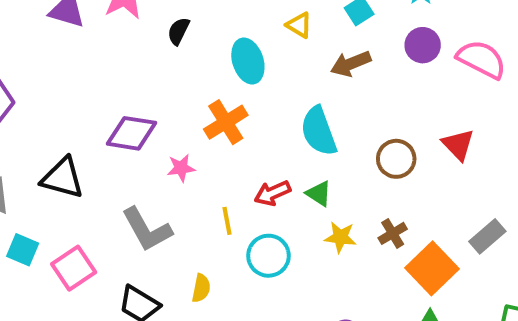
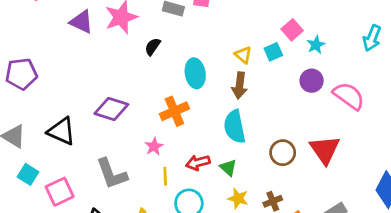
yellow triangle: (299, 25) -> (243, 55), moved
brown arrow: (351, 64) -> (240, 85), moved, turned -70
red triangle: (458, 145) -> (325, 150), size x1.4
pink star: (181, 168) -> (154, 147), moved, turned -30

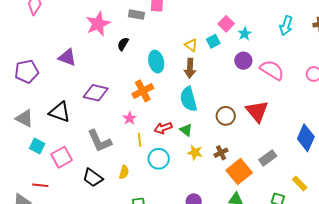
purple triangle: (82, 22) -> (67, 57), moved

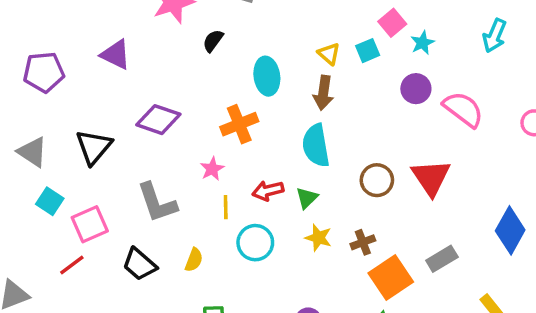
black triangle: (60, 112) -> (94, 147), turned 45
green triangle: (186, 130) -> (307, 198), turned 32
red line: (40, 185) -> (72, 265), moved, turned -49

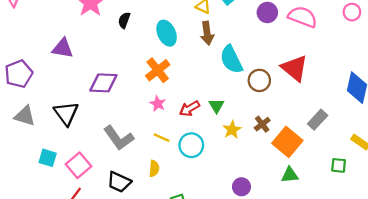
cyan semicircle: (316, 145) -> (231, 59), moved
gray triangle: (32, 152) -> (25, 116), moved
pink star: (212, 169) -> (158, 104), moved
yellow line: (226, 207) -> (162, 138), moved, turned -49
yellow star: (318, 238) -> (232, 130), turned -30

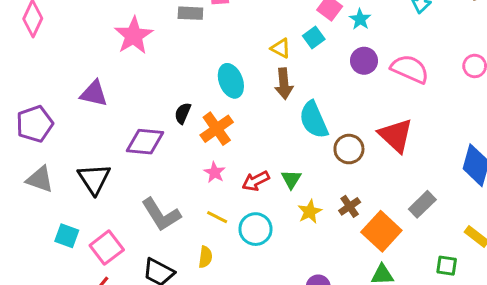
black semicircle: (124, 20) -> (183, 113), moved

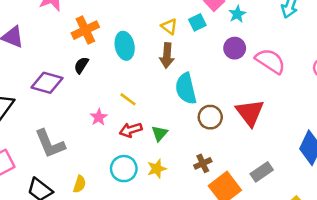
orange cross: (217, 129) -> (85, 30), moved
yellow star: (310, 212) -> (157, 169), moved
yellow line: (217, 217) -> (128, 99), moved

